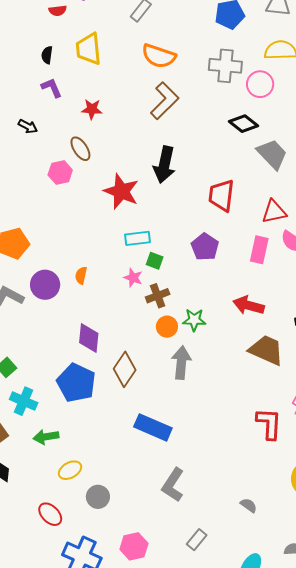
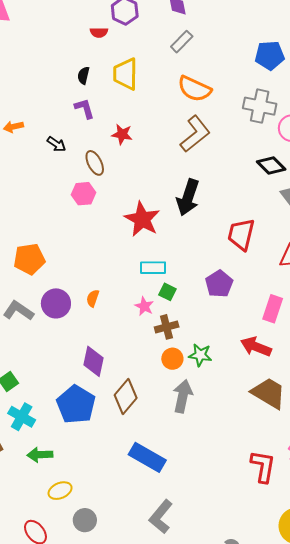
brown ellipse: (80, 149) -> (95, 163), moved
pink rectangle: (259, 250) -> (273, 309), moved

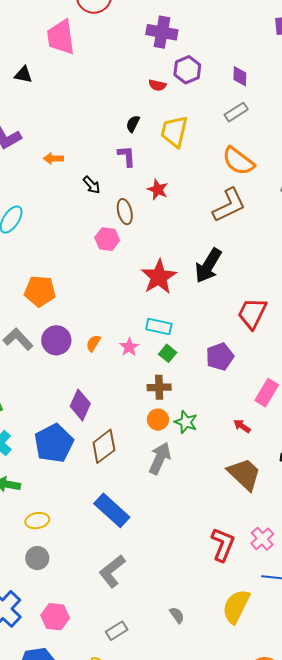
pink star: (144, 306) -> (129, 347), moved
red arrow: (256, 347) -> (242, 426), size x0.6
yellow ellipse: (60, 491) -> (37, 521), moved

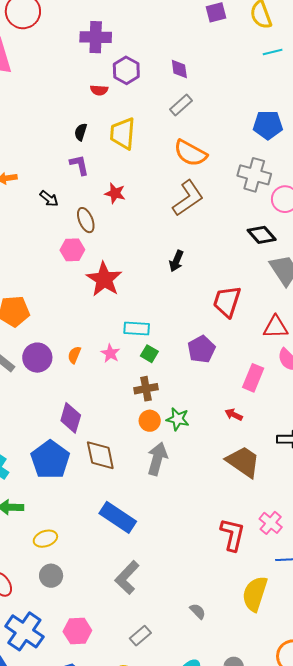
black arrow: (208, 266) -> (176, 261), size x0.6
red star: (159, 277) -> (104, 279), moved
brown diamond: (104, 446) -> (100, 455), turned -56

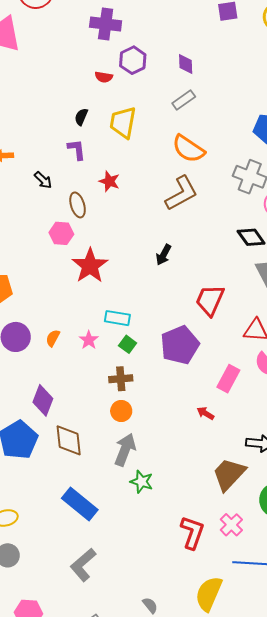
purple pentagon: (201, 349) -> (180, 345), size x1.4
green star: (178, 419) -> (142, 482), moved
brown trapezoid: (243, 462) -> (229, 474), moved, turned -87

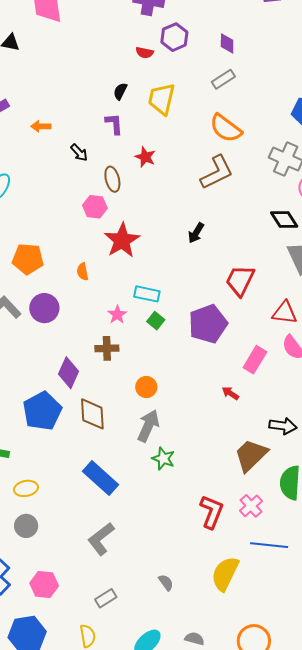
orange semicircle: (53, 338) -> (83, 272), moved, turned -42
brown cross: (121, 379) -> (107, 348), moved

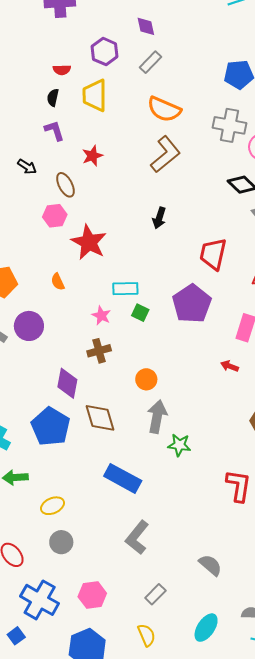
purple hexagon: (174, 37) -> (105, 52), moved
red semicircle: (145, 53) -> (62, 70), moved
red star: (145, 157) -> (92, 156), turned -30
gray semicircle: (166, 582) -> (210, 565), size x1.4

